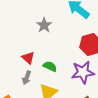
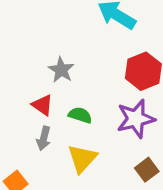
gray star: (44, 25) -> (61, 70), moved

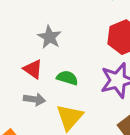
gray arrow: (44, 138) -> (34, 99), turned -95

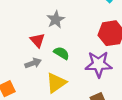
gray arrow: (34, 99) -> (33, 63), turned -42

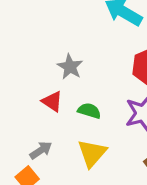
gray arrow: (33, 63) -> (41, 150), moved

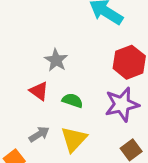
gray arrow: (41, 150) -> (39, 134), moved

